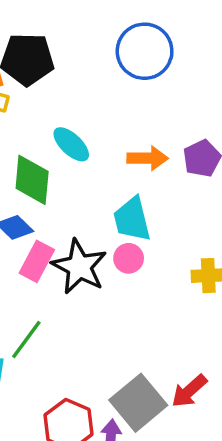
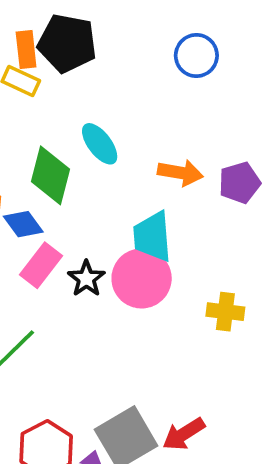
blue circle: (145, 51) -> (196, 56), size x0.7
pink circle: (129, 258) -> (142, 278), size x1.8
black star: (79, 267) -> (86, 279), size x0.6

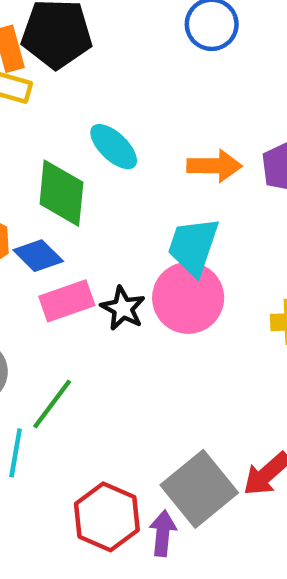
cyan trapezoid: (152, 236) -> (193, 246), turned 32
pink rectangle: (41, 265) -> (67, 301), turned 42

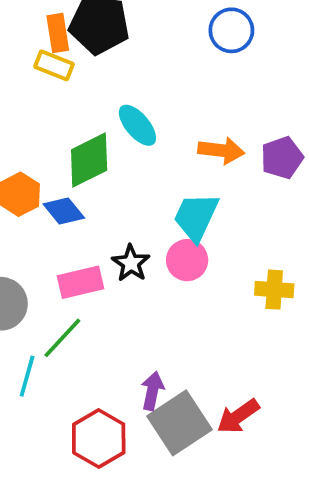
green diamond: (61, 193) -> (89, 160), turned 52
pink circle: (188, 298) -> (187, 260), size x0.7
pink rectangle: (67, 301) -> (80, 282), moved
purple arrow: (163, 533) -> (152, 391), moved

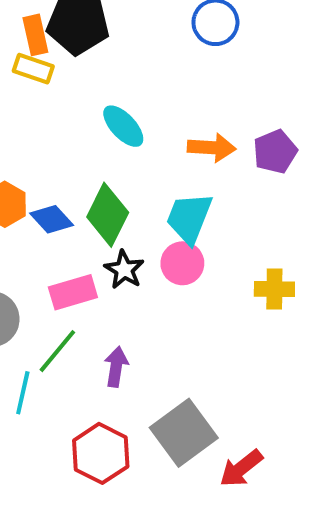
green diamond: (89, 160) -> (108, 215), moved, turned -34
purple arrow: (152, 391) -> (116, 367), moved
red arrow: (238, 416) -> (241, 468), moved

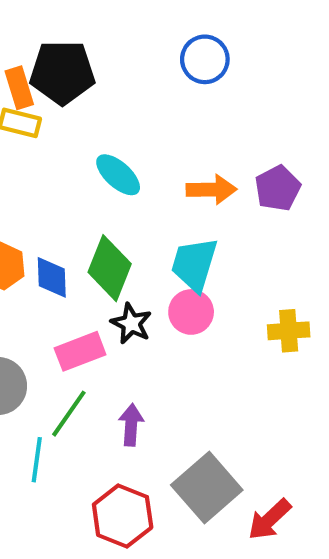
blue diamond: (52, 219) -> (52, 277), turned 45

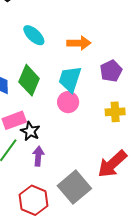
purple pentagon: (278, 188) -> (111, 71), moved
black star: (131, 323) -> (30, 131), moved
red arrow: (270, 519) -> (112, 164), moved, size x1.4

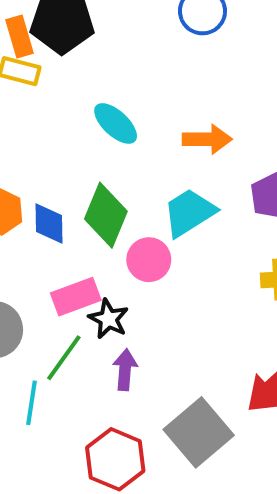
cyan trapezoid: (70, 79) -> (189, 213), turned 40
pink circle: (68, 102) -> (149, 260), moved

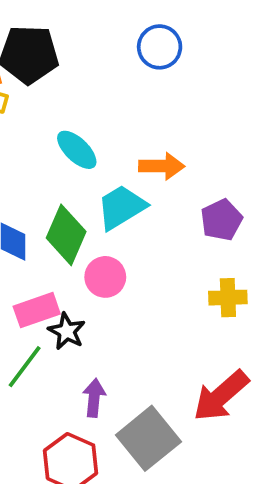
cyan trapezoid: (189, 213) -> (121, 207), moved
purple arrow: (125, 370) -> (94, 398), moved

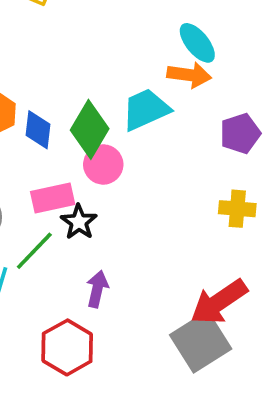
cyan ellipse: (77, 150) -> (197, 43), moved
pink circle: (105, 277) -> (103, 164), moved
gray square: (148, 438) -> (201, 342), moved

